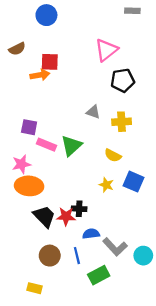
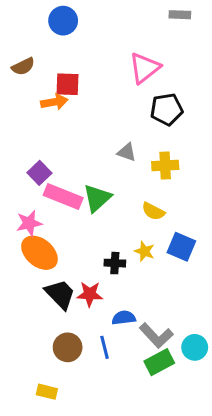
purple square: (29, 127) -> (39, 173), turned 35
pink rectangle: (46, 145) -> (63, 197), size x1.4
orange ellipse: (29, 186) -> (39, 253), turned 36
black cross: (79, 209) -> (115, 263), moved
green rectangle: (99, 275) -> (159, 362), moved

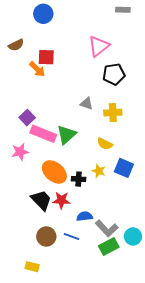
orange arrow: (54, 102) -> (37, 69), turned 54
orange ellipse: (39, 253) -> (54, 172), moved
blue line: (105, 347) -> (71, 236), turned -56

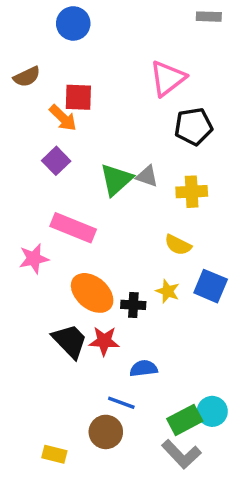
purple square: (27, 118) -> (56, 161), moved
green triangle: (66, 135) -> (116, 180), moved
gray L-shape: (107, 228) -> (181, 454), moved
brown circle: (46, 236) -> (106, 432), moved
cyan circle: (133, 236) -> (212, 411), moved

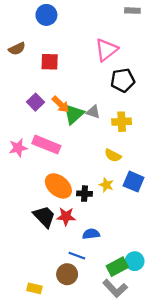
orange arrow: (63, 118) -> (61, 104), moved
pink star: (34, 259) -> (18, 148), moved

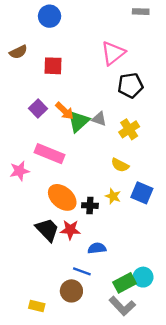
yellow cross: (122, 122) -> (129, 129), turned -30
pink star: (18, 148) -> (19, 171), moved

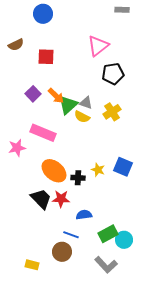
yellow semicircle: (120, 165) -> (82, 117), moved
green rectangle: (125, 283) -> (108, 234), moved

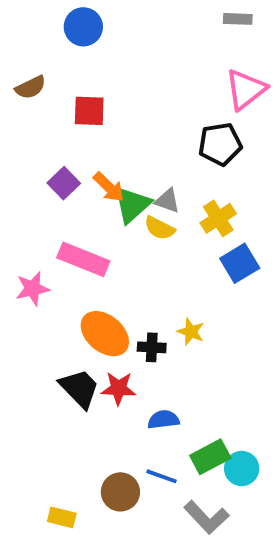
pink triangle: (98, 46) -> (246, 89), moved
blue square: (123, 167) -> (240, 263), moved, turned 36
blue line: (71, 235) -> (161, 476), moved

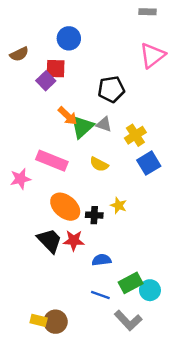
blue circle: (83, 27) -> (69, 38), moved
black pentagon: (220, 144) -> (111, 89), moved
purple square: (64, 183) -> (46, 81), moved
yellow semicircle: (160, 228) -> (99, 164), moved
brown circle: (120, 492) -> (56, 322), moved

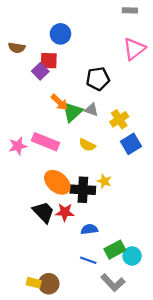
brown semicircle: (19, 54) -> (17, 48), turned 35
pink star: (20, 179) -> (18, 146), moved
black cross: (94, 215) -> (83, 190), size x1.6

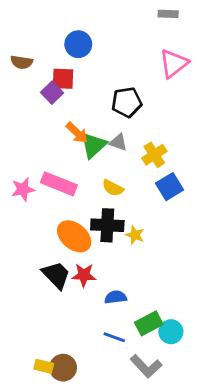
black cross: (83, 190) -> (107, 225), moved

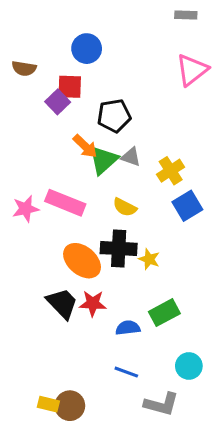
black pentagon: (127, 102) -> (114, 116), moved
green rectangle: (149, 323) -> (164, 313), moved
gray L-shape: (146, 366) -> (161, 404), turned -32

